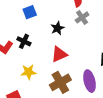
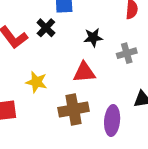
gray cross: (82, 17) -> (127, 53), moved
black cross: (24, 41) -> (46, 28), moved

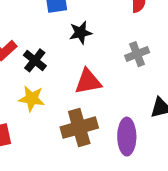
black cross: (46, 28) -> (35, 60), moved
black star: (93, 37) -> (81, 33), moved

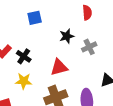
black star: (81, 33) -> (67, 36), moved

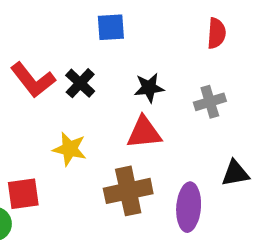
black star: (67, 36) -> (149, 88), moved
black cross: (24, 56) -> (80, 83), moved

